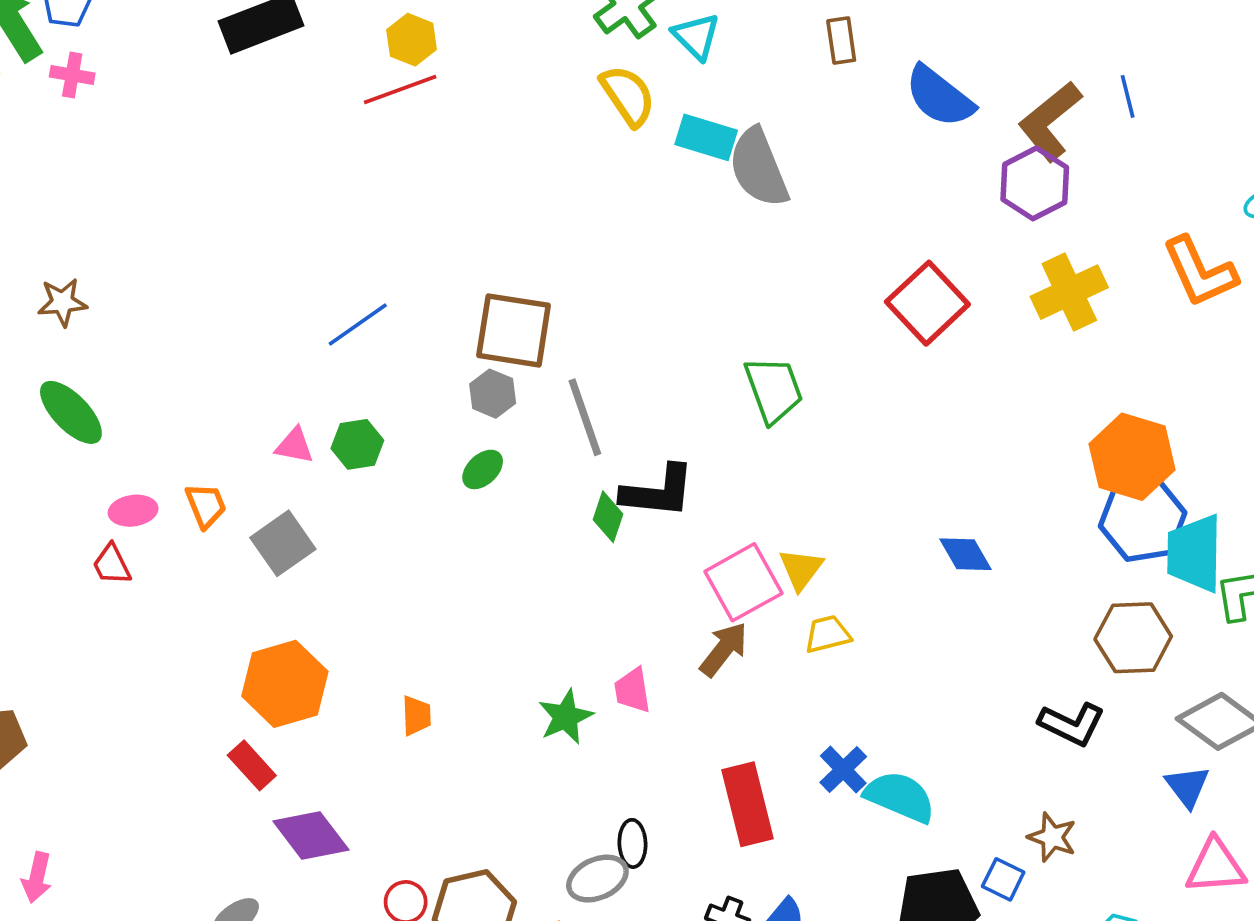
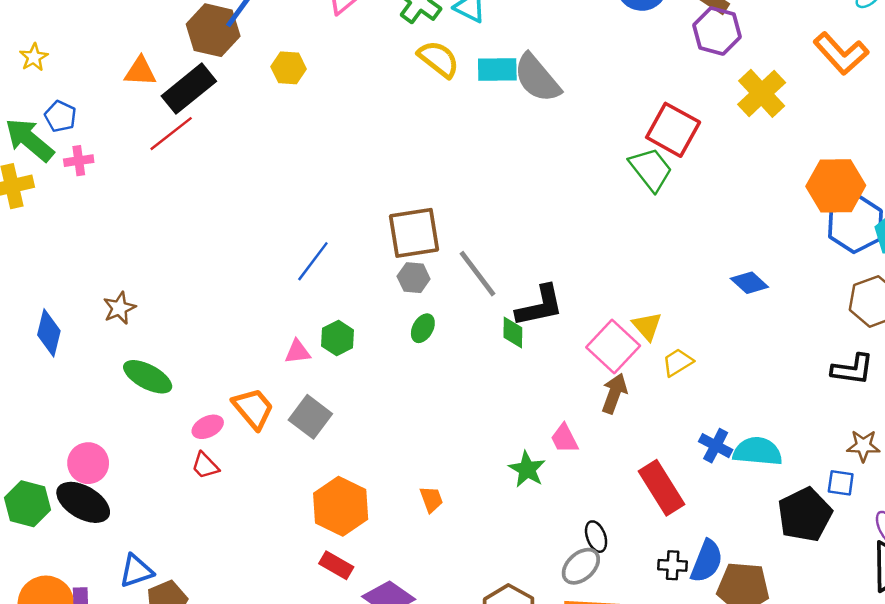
red line: (400, 89) -> (171, 134), moved
green trapezoid: (774, 390) -> (651, 169), moved
orange trapezoid: (206, 505) -> (253, 408), size x1.4

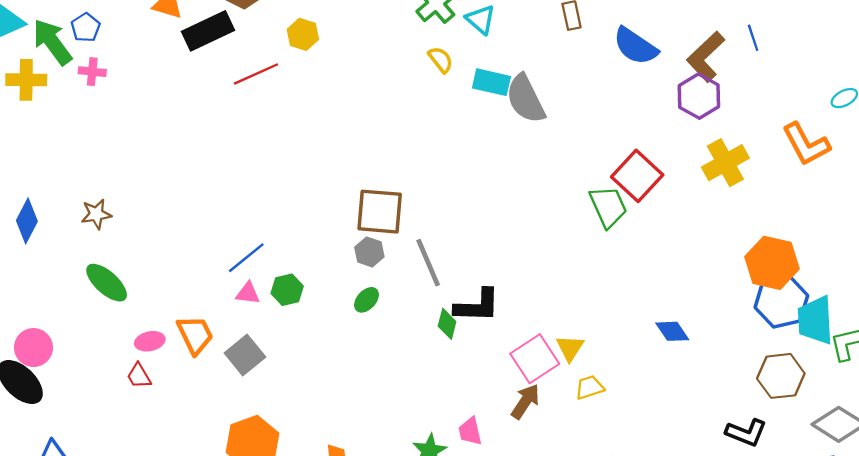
yellow semicircle: (439, 59) -> (441, 60), size x0.7
red line: (171, 134) -> (256, 74), moved
blue line: (313, 261) -> (246, 258), moved

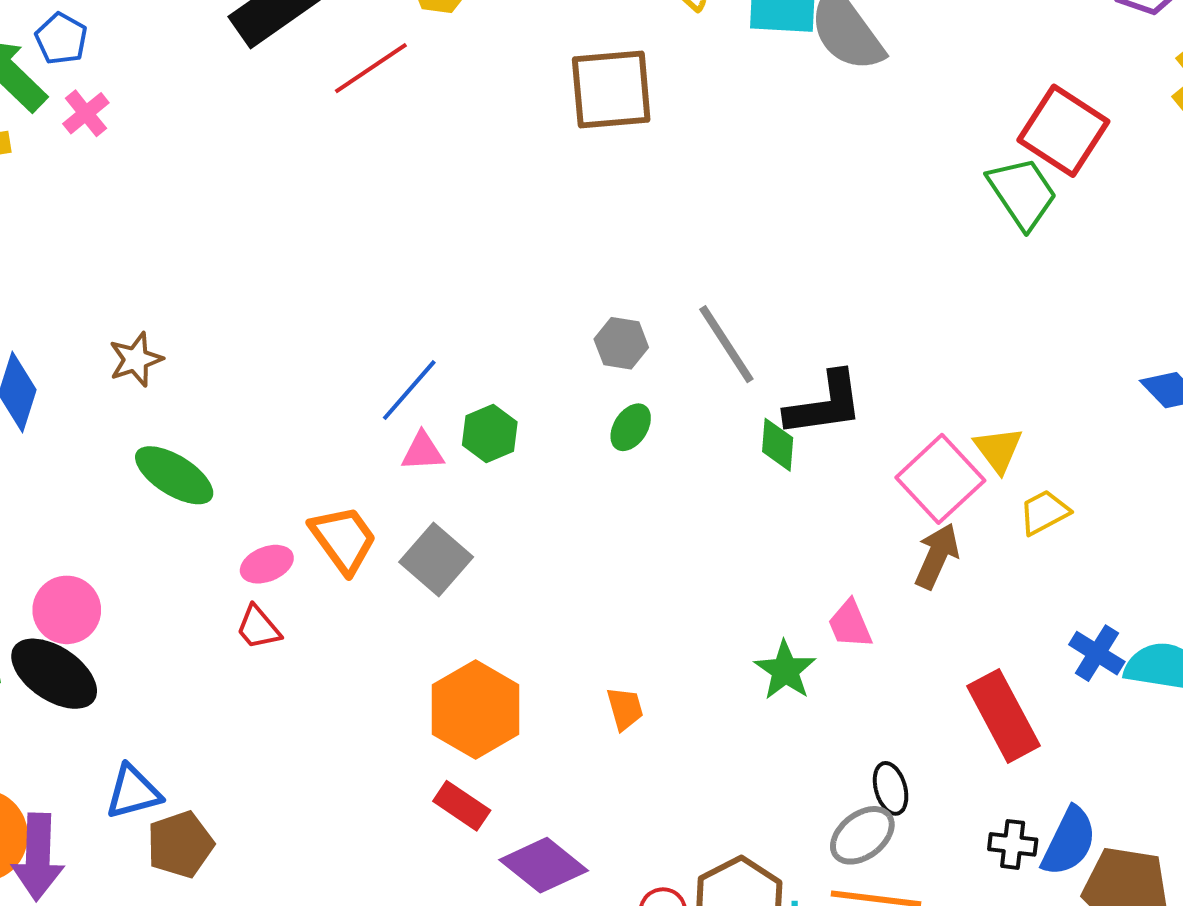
pink cross: (92, 72) -> (86, 113), turned -35
brown square: (380, 212) -> (611, 90), moved

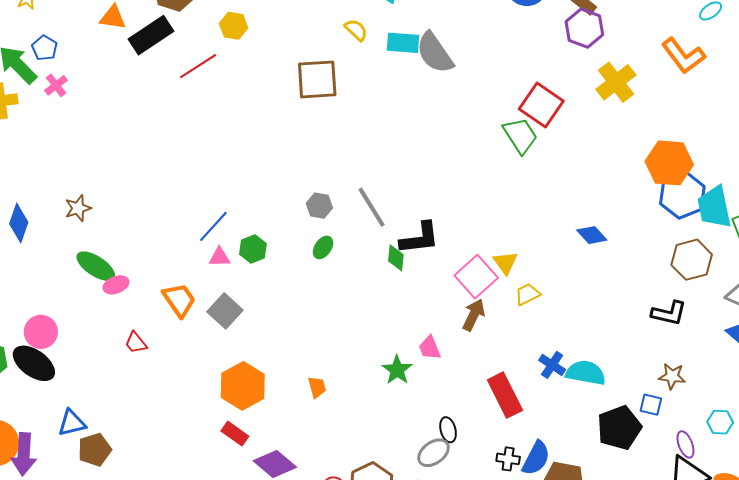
pink ellipse: (267, 564) -> (116, 285), moved

